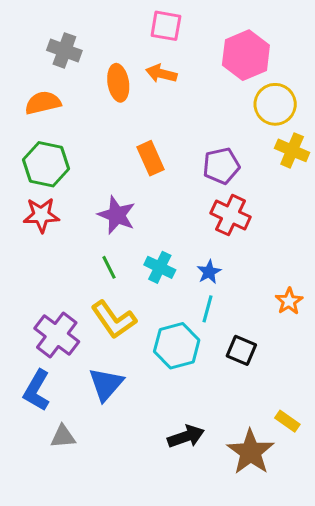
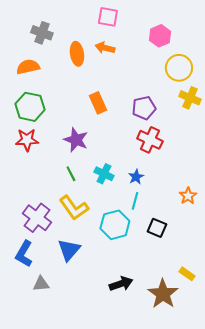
pink hexagon: (246, 55) -> (160, 36), size x0.7

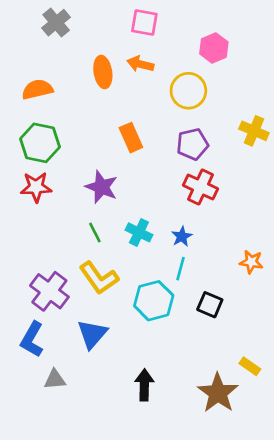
gray cross: (42, 33) -> (56, 23), moved, turned 30
yellow circle: (179, 68) -> (188, 91), moved
orange star: (188, 196) -> (251, 262), turned -30
black arrow: (121, 284) -> (144, 385), moved, turned -70

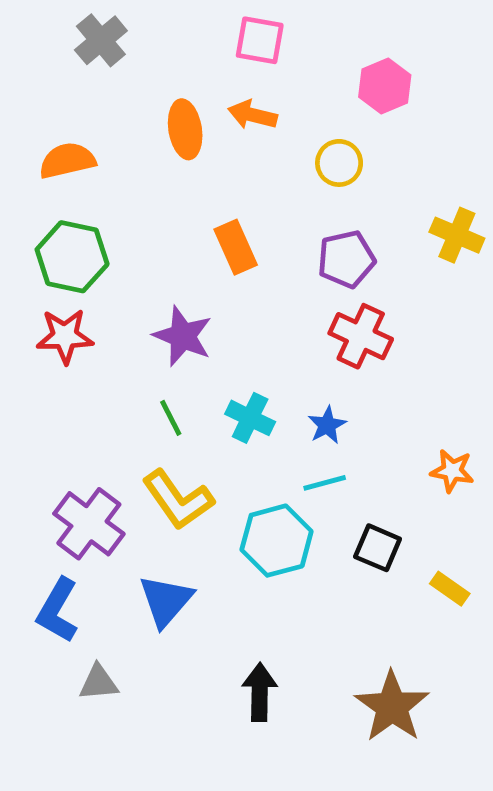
yellow circle: (188, 91) -> (339, 163), size x0.7
cyan line: (180, 269) -> (325, 483), turned 60
yellow rectangle: (250, 366) -> (450, 589), moved

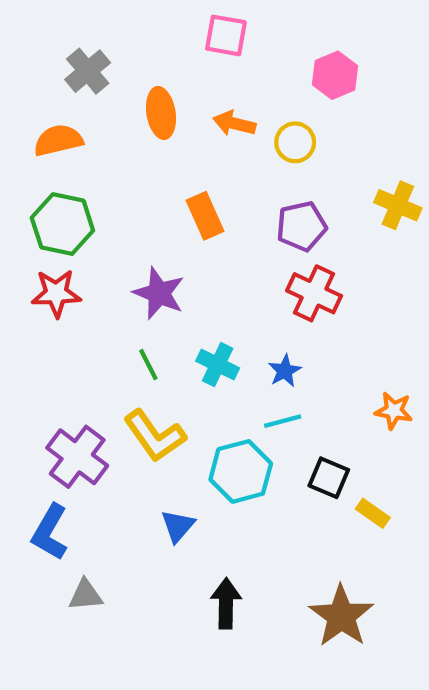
gray cross: (101, 40) -> (88, 71), moved
orange arrow: (252, 115) -> (234, 123), moved
yellow rectangle: (450, 589) -> (373, 513), moved
blue triangle: (166, 601) -> (178, 526), moved, size x0.7

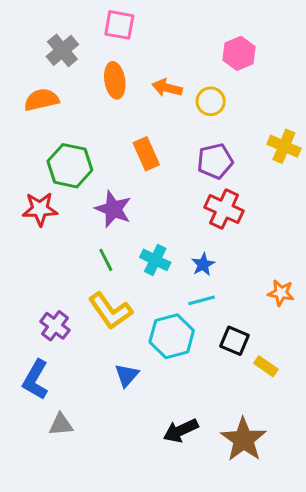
pink square: (226, 35) -> (119, 25), moved
green hexagon: (62, 224) -> (70, 166), moved
purple cross: (77, 457) -> (55, 326), size x0.7
black arrow: (226, 603) -> (181, 431), moved, turned -116

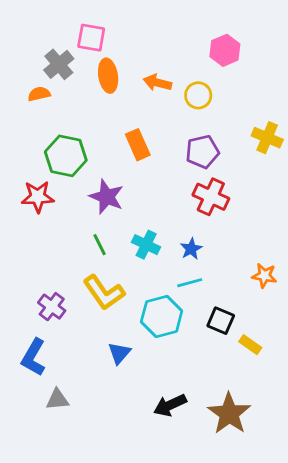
pink square: (119, 25) -> (91, 38), moved
gray cross: (62, 50) -> (59, 64), moved
orange semicircle: (41, 100) -> (39, 94), size x0.7

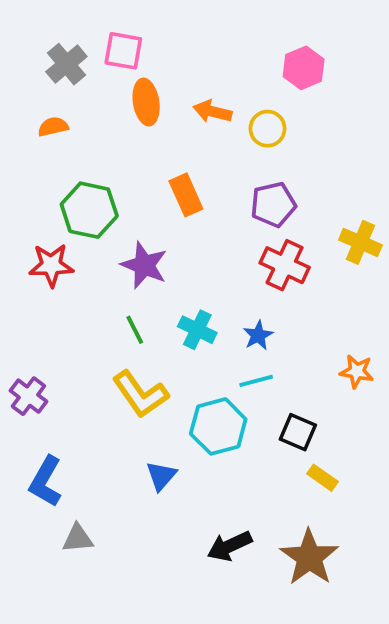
gray cross: (59, 64) -> (66, 64), moved
yellow cross: (267, 138) -> (360, 242), moved
purple cross: (52, 307) -> (28, 396), moved
yellow rectangle: (250, 345) -> (323, 478), moved

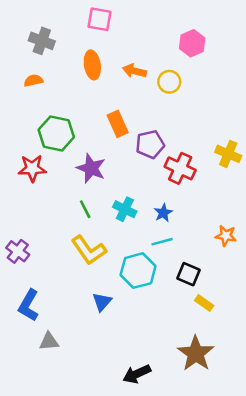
pink square: (123, 51) -> (100, 19), moved
gray cross: (66, 64) -> (42, 41), turned -30
purple pentagon: (273, 204) -> (150, 144), moved
black arrow: (230, 546) -> (137, 374), moved

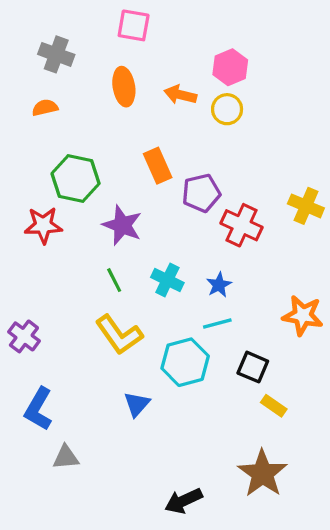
pink hexagon: (192, 43) -> (230, 67), moved
orange star: (226, 236) -> (303, 315), size x1.4

